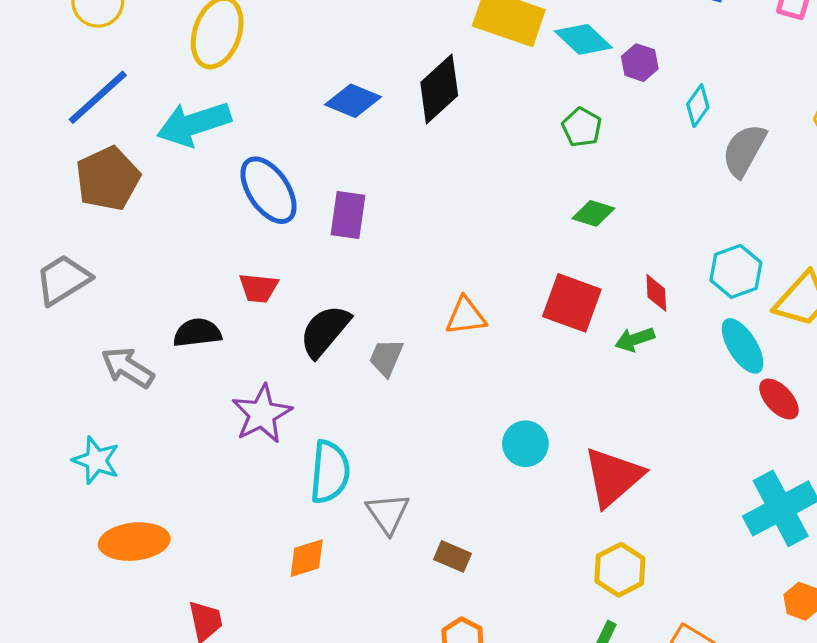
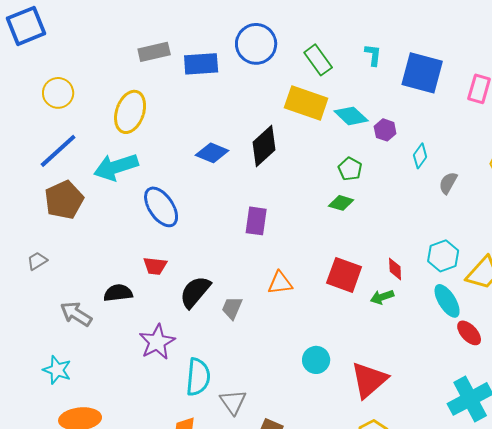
gray semicircle: (744, 150) -> (448, 183), size x0.7
green diamond: (593, 213) -> (341, 203), moved
purple rectangle: (348, 215) -> (256, 221), moved
gray trapezoid: (63, 280) -> (37, 261), size x0.6

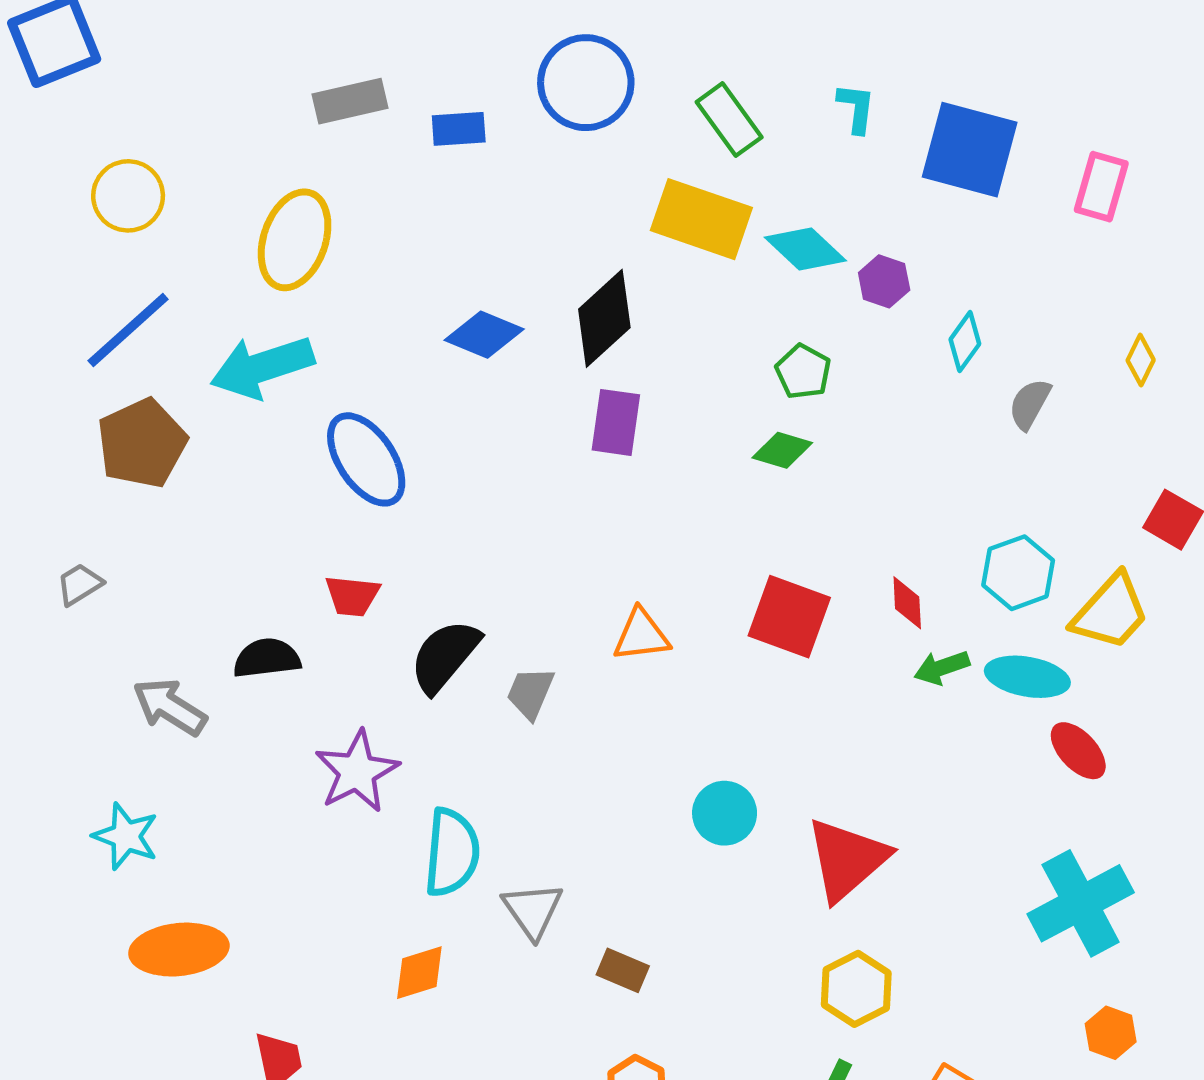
blue rectangle: (201, 64) -> (459, 129), size x0.7
purple rectangle: (256, 221) -> (616, 422), moved
green arrow: (382, 297) -> (942, 667), moved
cyan ellipse: (447, 301) -> (1027, 677), turned -48

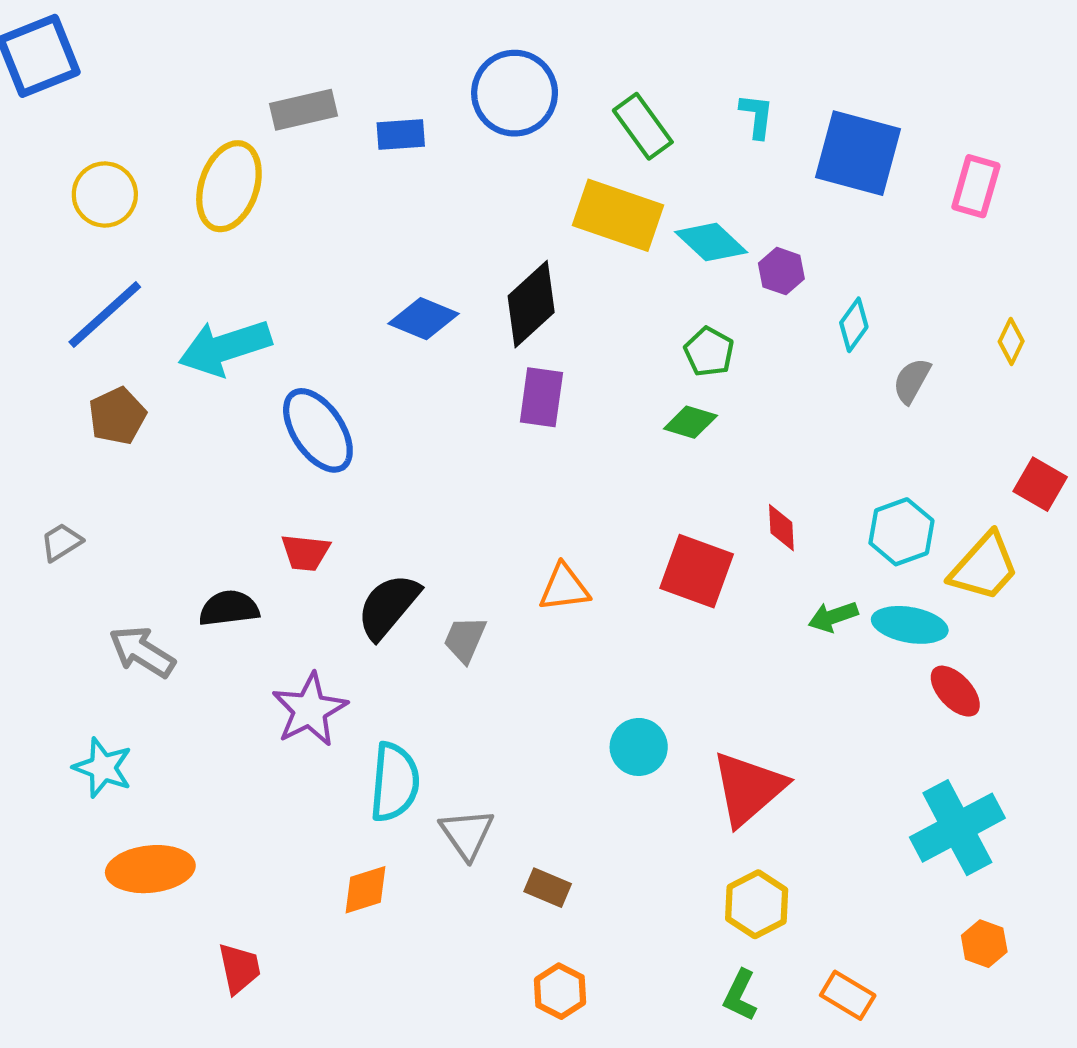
yellow ellipse: (295, 240) -> (229, 186), moved
brown pentagon: (142, 443) -> (117, 416), size x0.7
red diamond: (907, 603) -> (781, 528), moved

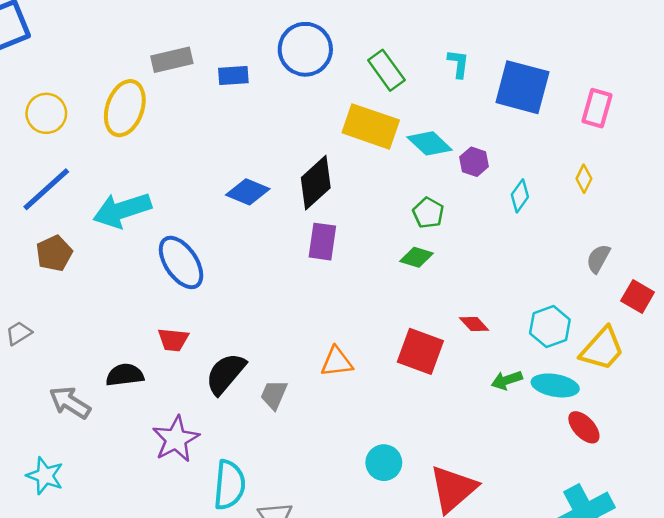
yellow diamond: (1011, 341) -> (584, 179), moved
gray semicircle: (912, 381) -> (598, 259), moved
red diamond: (781, 528) -> (474, 324), turned -40

